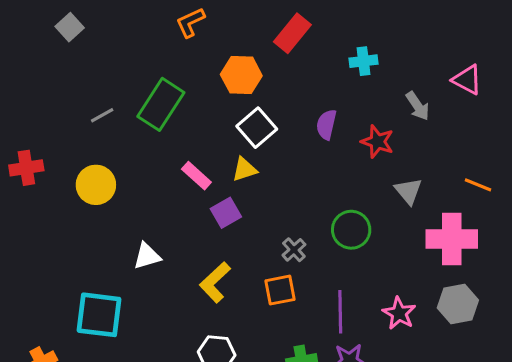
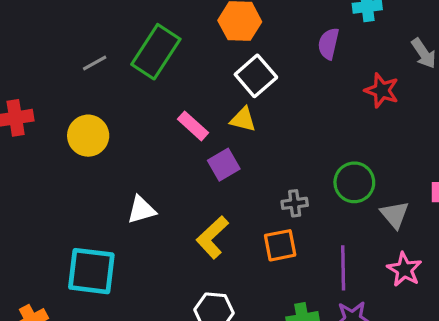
purple semicircle: (326, 125) -> (329, 44), moved
yellow triangle: (244, 169) -> (243, 119), turned 32
gray triangle: (408, 191) -> (395, 215), moved
gray cross: (294, 250) -> (295, 203), turned 35

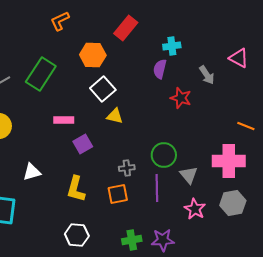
purple semicircle: (329, 44) -> (160, 69), moved
yellow triangle: (243, 119) -> (115, 116), moved
pink rectangle: (193, 126) -> (64, 120), turned -42
yellow L-shape: (212, 237) -> (76, 189), turned -32
purple line: (343, 268) -> (157, 188), moved

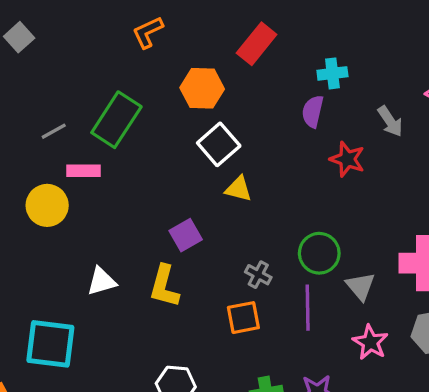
pink rectangle: (64, 120) -> (83, 171), moved
gray cross: (127, 168) -> (258, 275), turned 35
yellow L-shape: (76, 189) -> (164, 286), moved

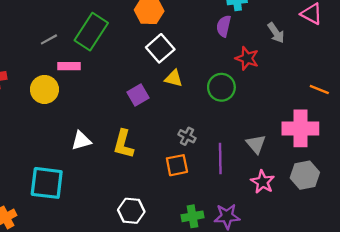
purple square: (186, 235) -> (138, 95), moved
green circle: (319, 253) -> (221, 87), moved

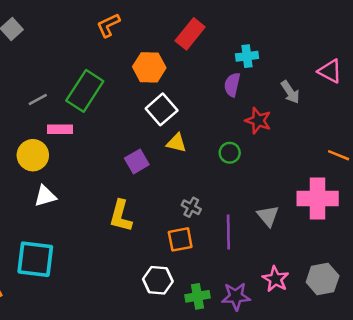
green circle: (221, 87) -> (230, 153), size x0.7
white triangle: (81, 141) -> (45, 196), moved
gray hexagon: (305, 175) -> (323, 279), moved
pink star: (263, 182) -> (275, 279), moved
white hexagon: (131, 211) -> (158, 280), moved

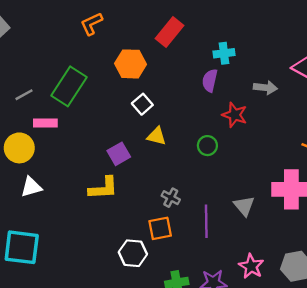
gray arrow: (290, 92) -> (265, 88), turned -50
white square: (162, 109) -> (142, 104), size x0.7
yellow L-shape: (121, 216) -> (103, 188), moved, turned -108
white hexagon: (158, 280) -> (133, 253), moved

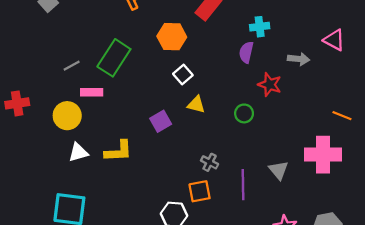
yellow L-shape: (103, 188) -> (118, 151), moved

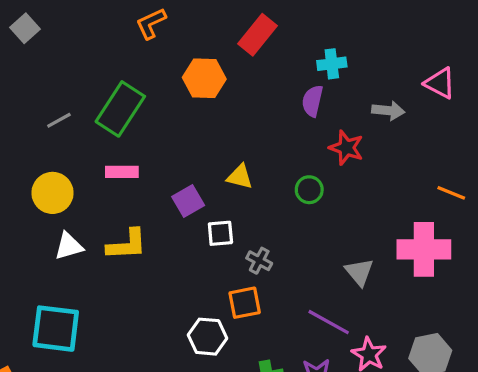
white square: (183, 74) -> (220, 233), moved, turned 36
pink rectangle: (92, 92) -> (122, 172), moved
purple line: (243, 185) -> (329, 322), moved, turned -60

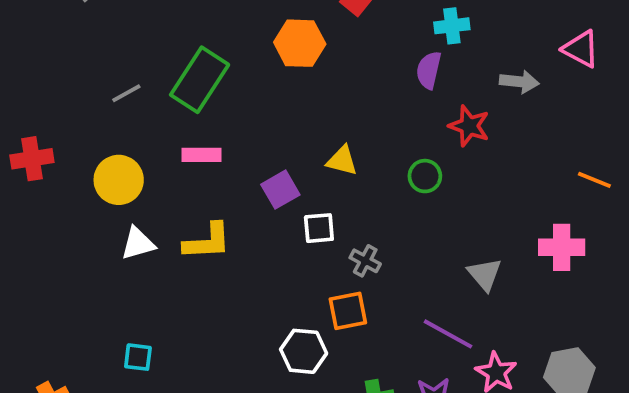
pink cross: (424, 249) -> (562, 247), size x0.7
cyan square: (56, 329) -> (138, 357), moved, size x0.5

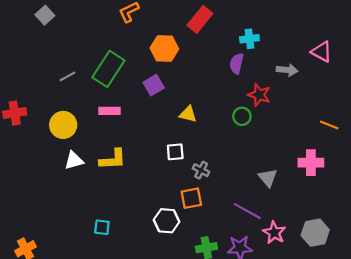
green circle: (425, 176) -> (242, 116), moved
purple square: (280, 190) -> (154, 85), moved
cyan square: (138, 357) -> (102, 227), moved

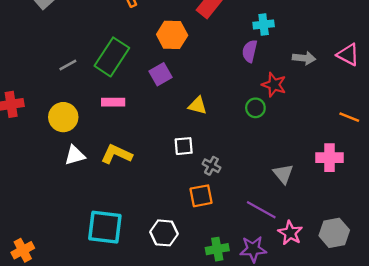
pink triangle: (322, 52) -> (348, 55), moved
yellow L-shape: (113, 159) -> (117, 154), turned -152
white hexagon: (167, 221) -> (164, 233), moved
cyan square: (102, 227) -> (105, 227), size x2.0

